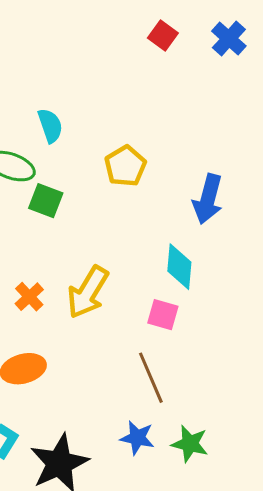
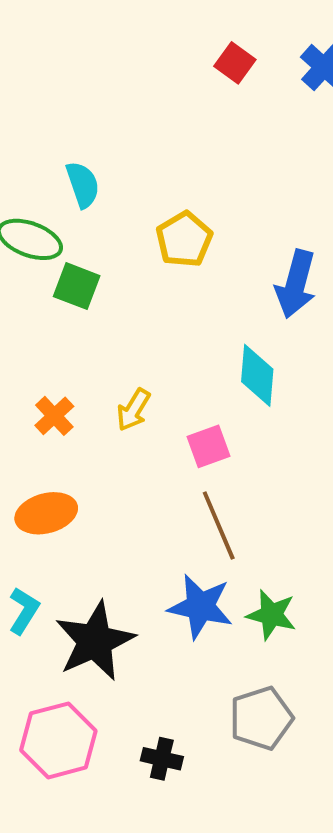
yellow arrow: (88, 292) -> (133, 410), size x0.6
pink square: (163, 315) -> (208, 446), moved, turned -36
blue star: (137, 438) -> (200, 607), size x1.4

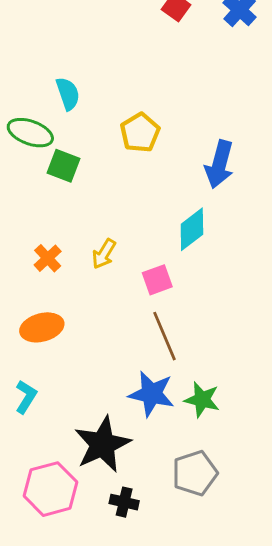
cyan diamond: (257, 375) -> (192, 229), turned 48
black star: (95, 641) -> (102, 444), moved

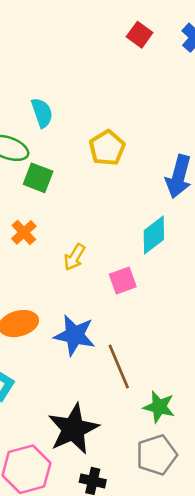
orange cross: (48, 258) -> (24, 232), moved
brown line: (165, 336) -> (119, 366), moved
blue star: (152, 394) -> (75, 335), moved
green star: (202, 400) -> (159, 407), moved

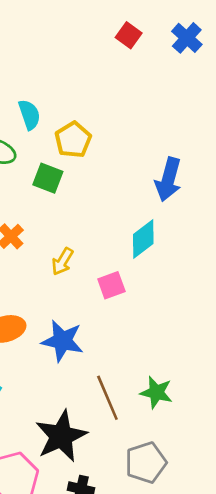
yellow pentagon: (107, 148) -> (73, 140), moved
green square: (38, 178) -> (48, 178), moved
brown line: (119, 366) -> (107, 398), moved
green star: (159, 407) -> (156, 392), moved

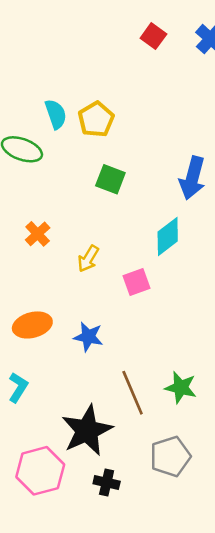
yellow pentagon: (73, 140) -> (96, 119), moved
green square: (48, 178) -> (110, 179), moved
blue star: (62, 341) -> (88, 337), size x0.7

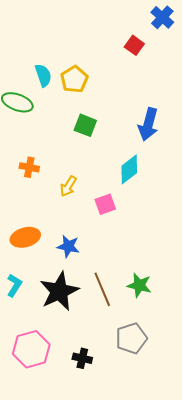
red square: (153, 36) -> (134, 45), moved
orange cross: (38, 234) -> (29, 167), turned -36
black star: (87, 430) -> (59, 291), moved

